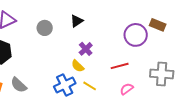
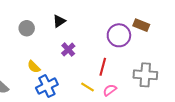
yellow semicircle: (78, 66) -> (34, 67), moved
red line: (120, 66) -> (103, 67), turned -60
yellow line: (90, 86) -> (88, 87), moved

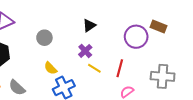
black triangle: (59, 21) -> (89, 25), moved
gray circle: (27, 28) -> (44, 38), moved
yellow line: (88, 87) -> (94, 68), moved

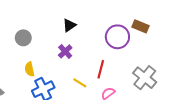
yellow semicircle: (51, 68) -> (30, 69), turned 32
yellow line: (94, 68) -> (80, 83), moved
gray cross: (163, 76) -> (145, 78), turned 35

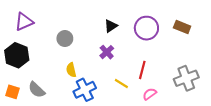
purple circle: (117, 37) -> (146, 28), moved
gray cross: (145, 78) -> (186, 78), turned 30

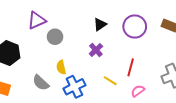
purple triangle: (24, 22) -> (37, 20), moved
gray semicircle: (37, 90) -> (41, 83), moved

